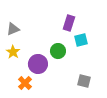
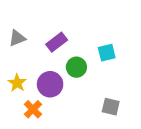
purple rectangle: (69, 23) -> (57, 42), moved, turned 35
yellow star: (13, 52) -> (17, 83), moved

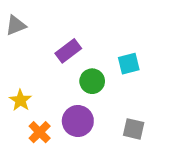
gray triangle: (17, 38) -> (16, 25), moved
purple circle: (50, 84) -> (78, 121), moved

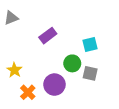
green circle: (92, 81) -> (72, 63), moved
gray square: (134, 129) -> (90, 73), moved

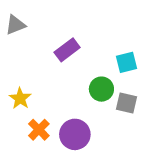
purple circle: (54, 85) -> (75, 134), moved

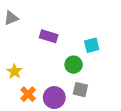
purple rectangle: (67, 50) -> (49, 36), turned 54
gray square: (127, 103) -> (80, 90), moved

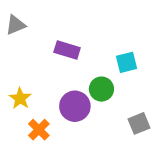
gray square: (80, 90) -> (139, 123), moved, turned -35
purple circle: (54, 98) -> (75, 106), moved

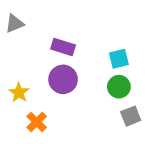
green circle: (101, 89) -> (119, 87), moved
purple circle: (75, 106) -> (63, 79), moved

